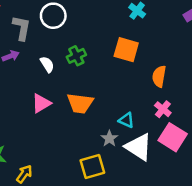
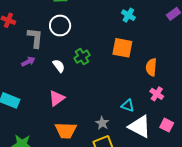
orange trapezoid: (80, 103) -> (66, 130), moved
pink square: (173, 137) -> (167, 125), moved, size x0.6
gray star: (109, 138) -> (102, 123), moved

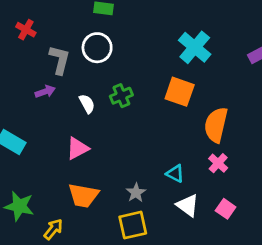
cyan cross: (128, 15) -> (195, 47), size x1.6
orange semicircle: (151, 67) -> (216, 125), size x1.4
white triangle: (140, 127) -> (188, 205), size x0.7

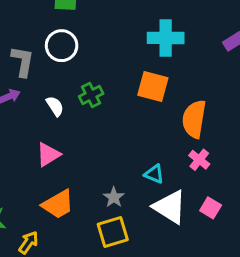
cyan cross: (195, 47) -> (166, 38), turned -36
orange trapezoid: (83, 195) -> (58, 204), turned -36
white triangle: (188, 205) -> (170, 207), size x1.4

